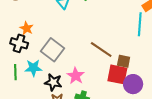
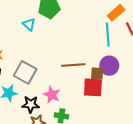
brown line: (101, 50) -> (73, 65), turned -30
purple circle: (133, 84) -> (109, 66), moved

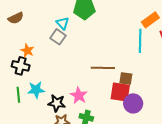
purple circle: (109, 66) -> (133, 103), moved
gray square: (25, 72) -> (58, 37), moved, size x0.7

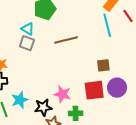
brown line: (103, 68) -> (66, 40), moved
red square: (120, 92) -> (94, 90), moved

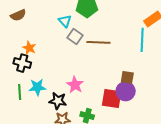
gray square: (27, 43) -> (75, 36), moved
purple circle: (117, 88) -> (126, 91), moved
pink star: (62, 94) -> (75, 85), moved

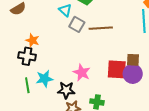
red square: (112, 99) -> (117, 69), moved

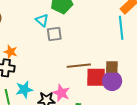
gray square: (77, 24) -> (54, 34), turned -35
brown line: (101, 28) -> (79, 66), moved
pink star: (82, 73) -> (61, 93), moved

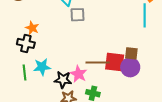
brown line: (79, 66) -> (98, 63), moved

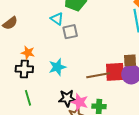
cyan star: (42, 67) -> (57, 67), moved
pink star: (78, 74) -> (80, 102), moved

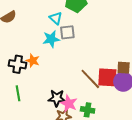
orange star: (28, 53) -> (33, 61), moved
cyan star: (57, 67) -> (51, 39), moved
brown line: (98, 75) -> (90, 79), turned 50

